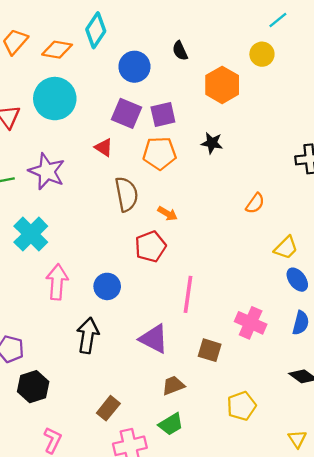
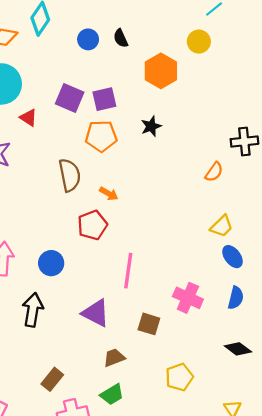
blue circle: (134, 67) -> (88, 39), moved, size x0.7
black star: (212, 143) -> (151, 126), turned -30
red triangle: (104, 148) -> (28, 118), moved
orange semicircle: (255, 203) -> (214, 172), moved

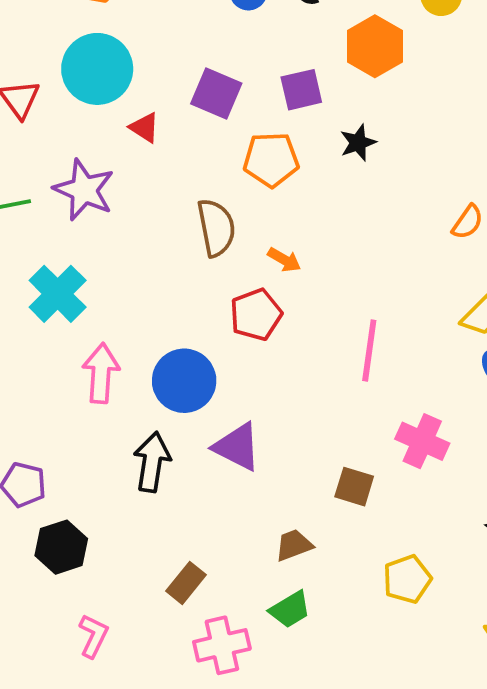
purple square: (104, 99) -> (301, 90), moved
blue circle: (51, 263) -> (184, 381), size x1.4
pink line: (128, 271) -> (369, 350), moved
purple triangle: (96, 313) -> (237, 447), moved

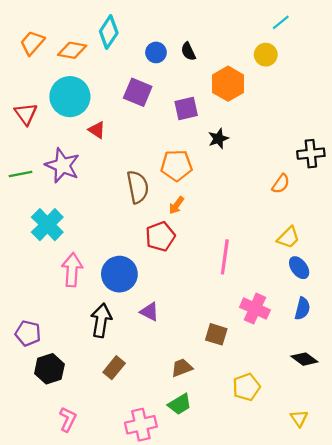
purple square: (216, 93) -> (138, 92), moved
orange pentagon: (271, 160) -> (176, 165), moved
orange arrow: (284, 260) -> (176, 205), turned 96
purple triangle: (237, 447) -> (150, 312), size x0.7
brown rectangle: (186, 583) -> (114, 368), moved

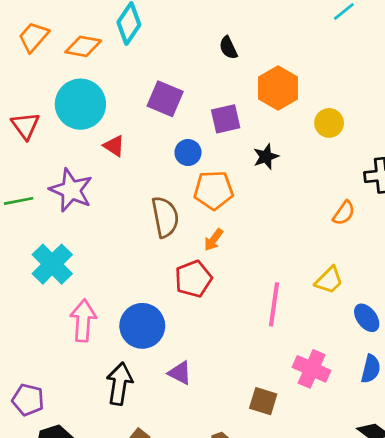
blue circle: (156, 52) -> (188, 153), moved
yellow circle: (266, 55) -> (329, 123), moved
yellow trapezoid: (288, 238) -> (329, 280), moved

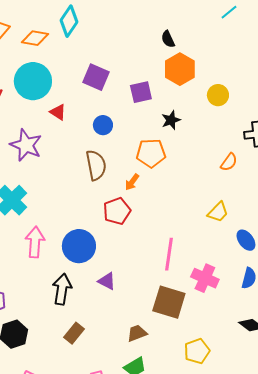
black semicircle: (228, 48) -> (168, 39), moved
blue circle: (188, 153) -> (103, 125), moved
orange pentagon: (214, 190) -> (151, 153), moved
pink line: (274, 304) -> (169, 254), moved
brown square: (263, 401) -> (169, 302), size x1.6

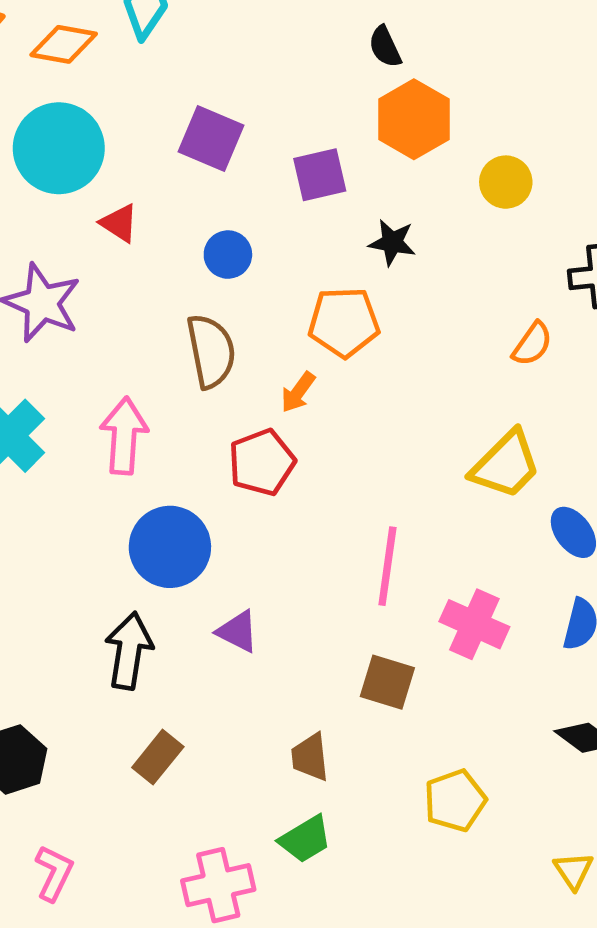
black star: (171, 120) -> (392, 242), turned 30
yellow trapezoid: (218, 212) -> (506, 465), size x1.4
pink arrow: (35, 242) -> (124, 436), moved
brown square: (169, 302) -> (387, 682), size x0.7
brown trapezoid: (137, 333) -> (310, 757), turned -75

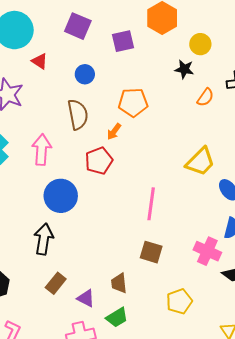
black star: (392, 242) -> (184, 69), moved
orange semicircle: (532, 344) -> (205, 97), moved
pink cross: (474, 624) -> (207, 251), moved
purple triangle: (238, 631) -> (86, 298), moved

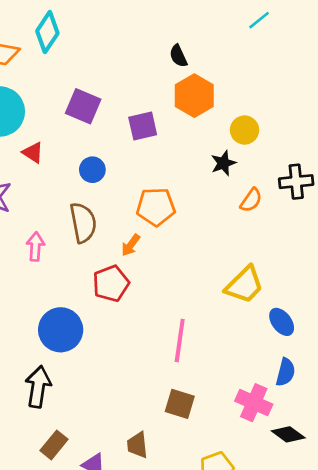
black star: (184, 69) -> (223, 163), turned -30
pink arrow: (42, 150) -> (35, 246), moved, size x0.7

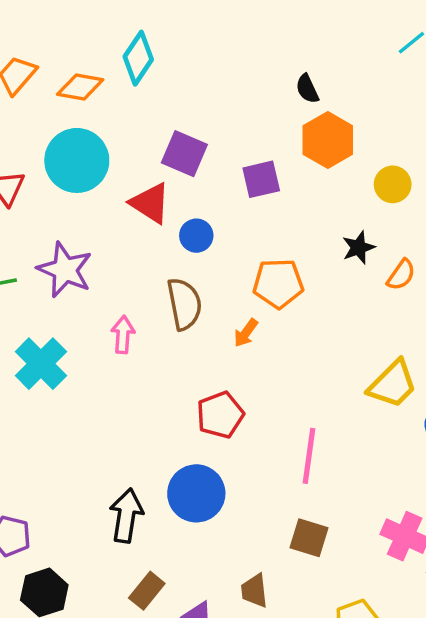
red triangle: (33, 153) -> (150, 203), moved, size x1.5
black star: (223, 163) -> (358, 248), moved
red pentagon: (111, 284) -> (220, 415), moved
blue circle: (61, 330) -> (196, 493), moved

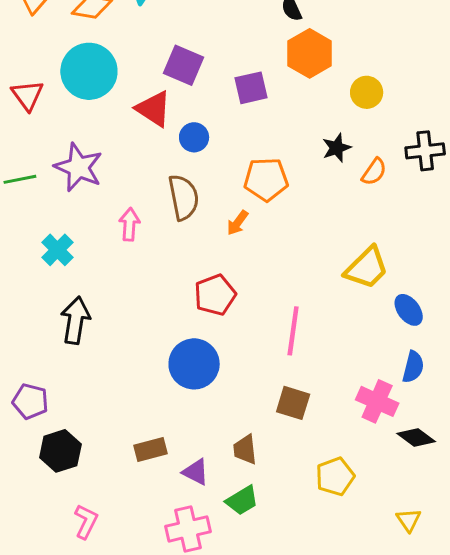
cyan cross: (41, 364) -> (57, 250), size x0.7
black arrow: (126, 516) -> (75, 320), moved
brown rectangle: (147, 591) -> (150, 449), turned 36

